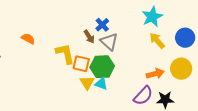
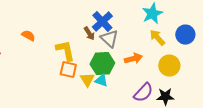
blue cross: (102, 25) -> (102, 22), size x1.5
orange square: (81, 64) -> (68, 70), moved
yellow circle: (181, 69) -> (169, 66), moved
orange arrow: (155, 74) -> (133, 59), moved

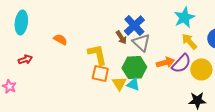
purple semicircle: (143, 93) -> (181, 63), moved

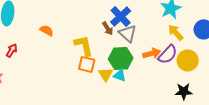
red arrow: (25, 59) -> (12, 50), turned -40

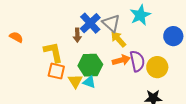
brown arrow: (108, 28) -> (77, 35), turned 32
yellow arrow: (176, 32) -> (118, 39), moved
gray triangle: (128, 33) -> (111, 23), moved
purple semicircle: (168, 54) -> (137, 61), turned -55

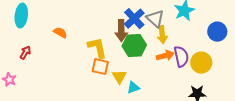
brown arrow: (77, 35) -> (121, 31), size x1.5
yellow arrow: (118, 39) -> (162, 35), turned -144
green hexagon: (90, 65) -> (134, 46), moved
cyan triangle: (89, 82) -> (133, 88), moved, turned -40

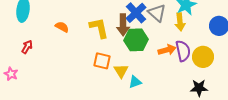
yellow arrow: (162, 35) -> (180, 22), moved
yellow L-shape: (97, 48) -> (99, 28), moved

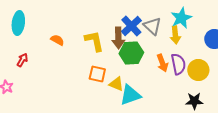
orange arrow: (167, 50) -> (162, 63), turned 84
yellow triangle: (121, 71) -> (116, 84), turned -35
cyan triangle: (135, 82) -> (130, 95), size x1.6

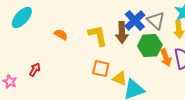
cyan ellipse: (18, 23) -> (22, 18), turned 35
green hexagon: (131, 53) -> (150, 46), moved
red arrow: (22, 60) -> (35, 70), moved

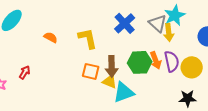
gray triangle: (156, 21) -> (158, 23), moved
brown arrow: (122, 33) -> (112, 66), moved
green hexagon: (150, 46) -> (140, 62), moved

